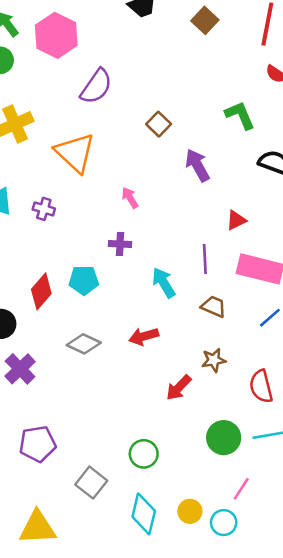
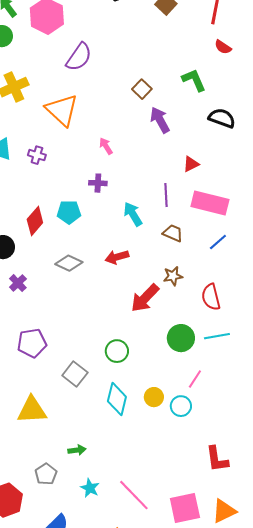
brown square: (159, 124) -> (142, 89), moved
purple cross: (20, 369) -> (18, 283), size x0.7
red arrow: (179, 388) -> (145, 298), size x1.4

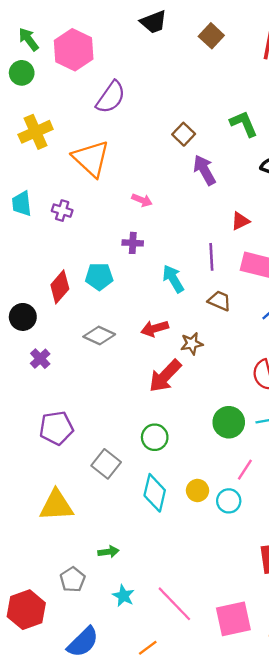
pink arrow: (106, 146) -> (142, 200), turned 144
brown star: (173, 276) -> (192, 344), moved
red arrow: (145, 298) -> (165, 376), moved

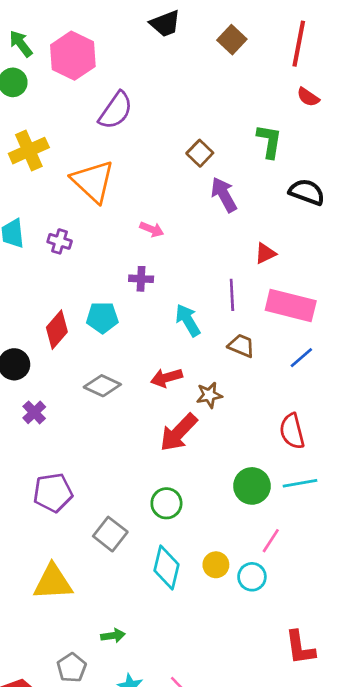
green L-shape: (244, 124) -> (269, 141), turned 32

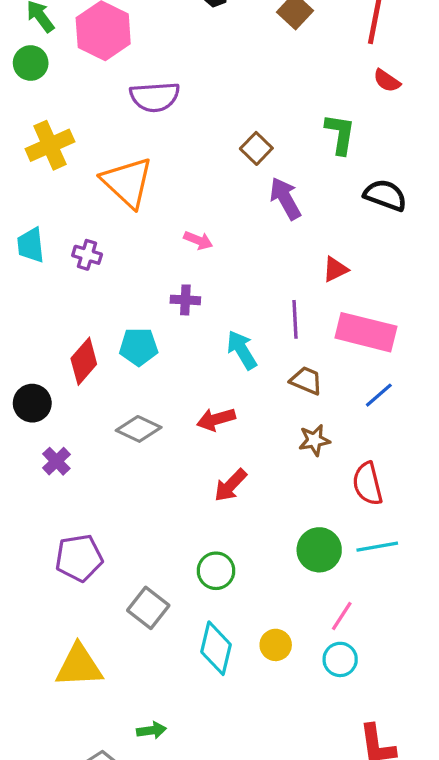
purple semicircle: (116, 110) -> (155, 97), turned 51
brown star: (209, 395) -> (314, 440), moved
red arrow: (178, 432) -> (231, 485), size x0.7
cyan circle: (252, 577) -> (340, 659), moved

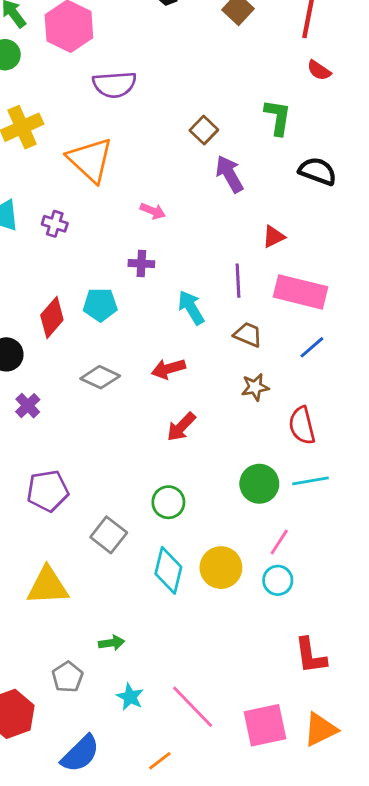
yellow circle: (276, 645) -> (221, 568), size x1.5

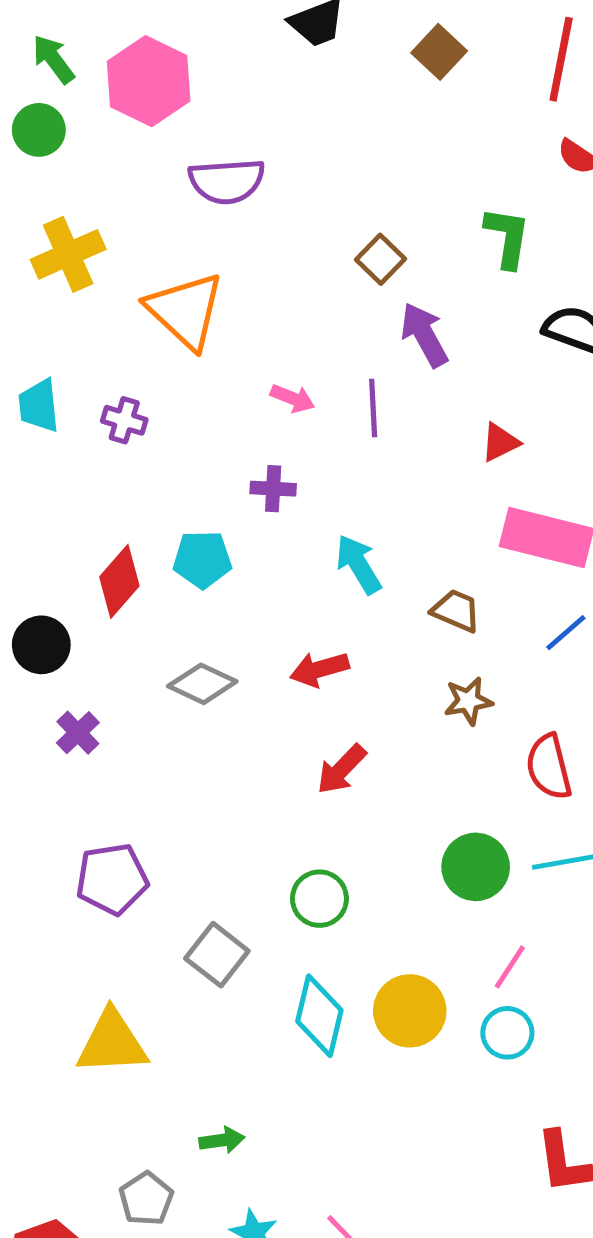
purple line: (238, 281) -> (373, 408), moved

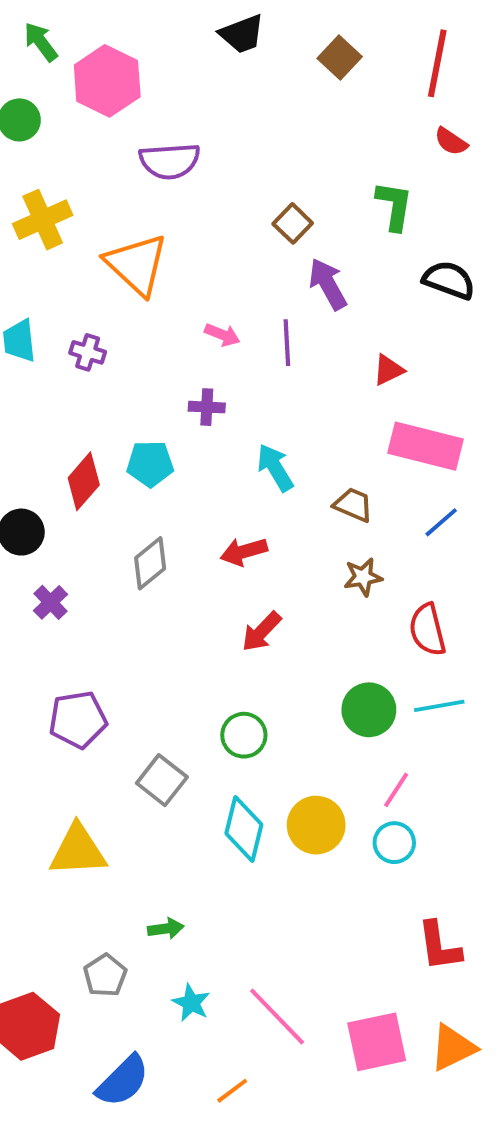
green arrow: (53, 59) -> (41, 42), moved
gray diamond: (202, 684) -> (150, 563), turned -64

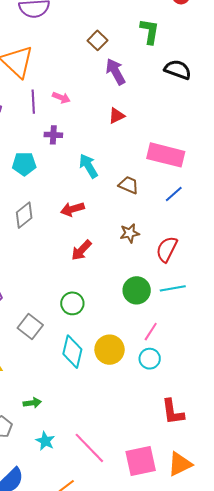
purple line: (287, 343) -> (33, 102), moved
red triangle: (388, 370) -> (117, 116), moved
brown star: (363, 577) -> (130, 233), moved
red semicircle: (427, 630) -> (167, 249), turned 40

